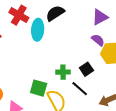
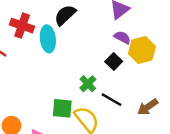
black square: (86, 69) -> (114, 62), moved
green cross: (63, 72) -> (88, 84), turned -32

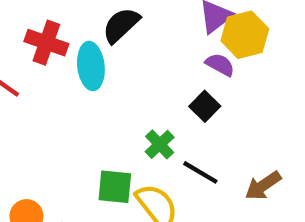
yellow hexagon: (142, 50) -> (245, 35), moved

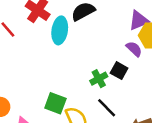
black square: (205, 106) -> (119, 71), turned -30
green cross: (160, 144) -> (99, 79), moved

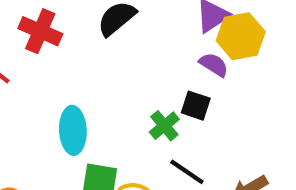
cyan ellipse: (60, 30) -> (73, 130), moved

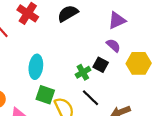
yellow hexagon: (241, 36) -> (139, 63), moved

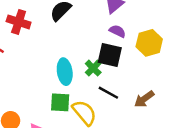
black square: (101, 65) -> (110, 55), size x1.5
cyan ellipse: (36, 67) -> (65, 72), moved

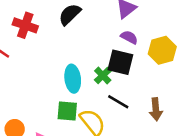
brown arrow: (144, 99) -> (156, 109), turned -60

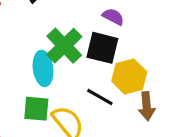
yellow hexagon: (162, 50) -> (129, 76), moved
green cross: (103, 75) -> (64, 46), moved, size x1.6

